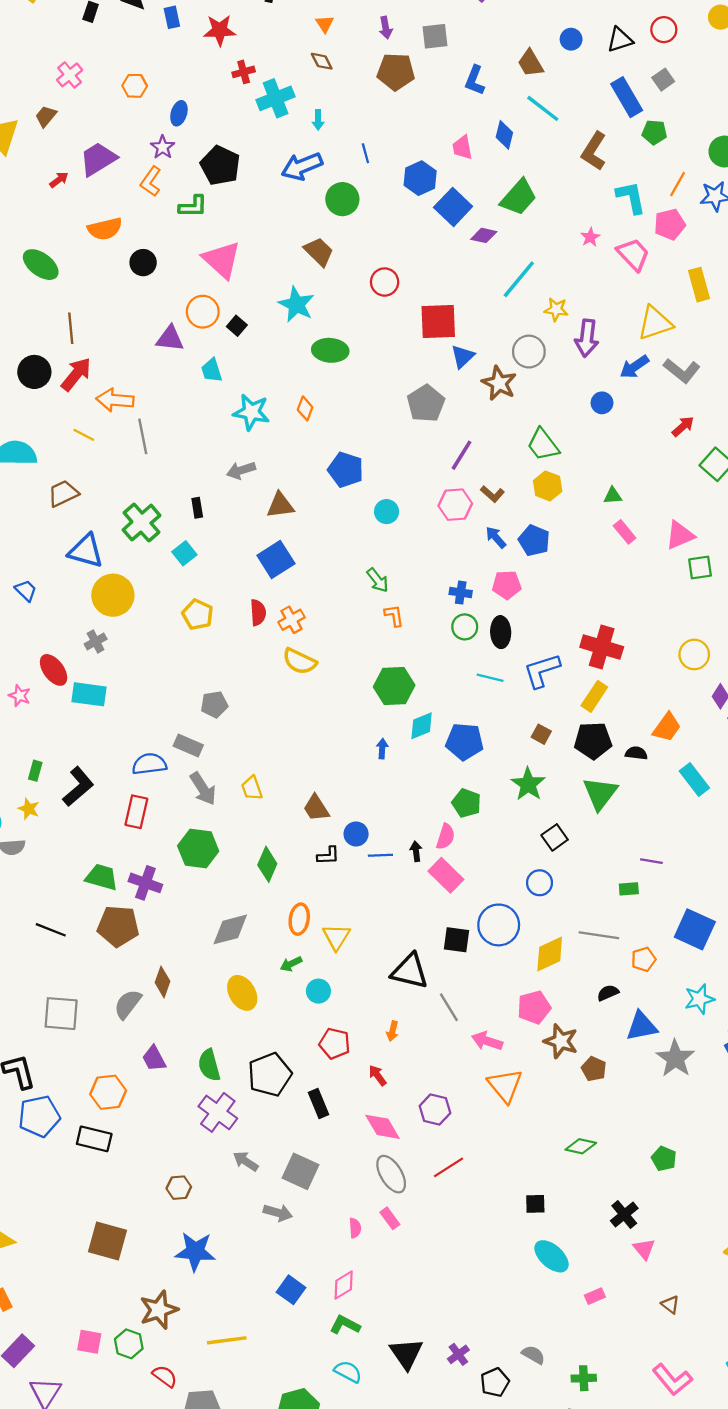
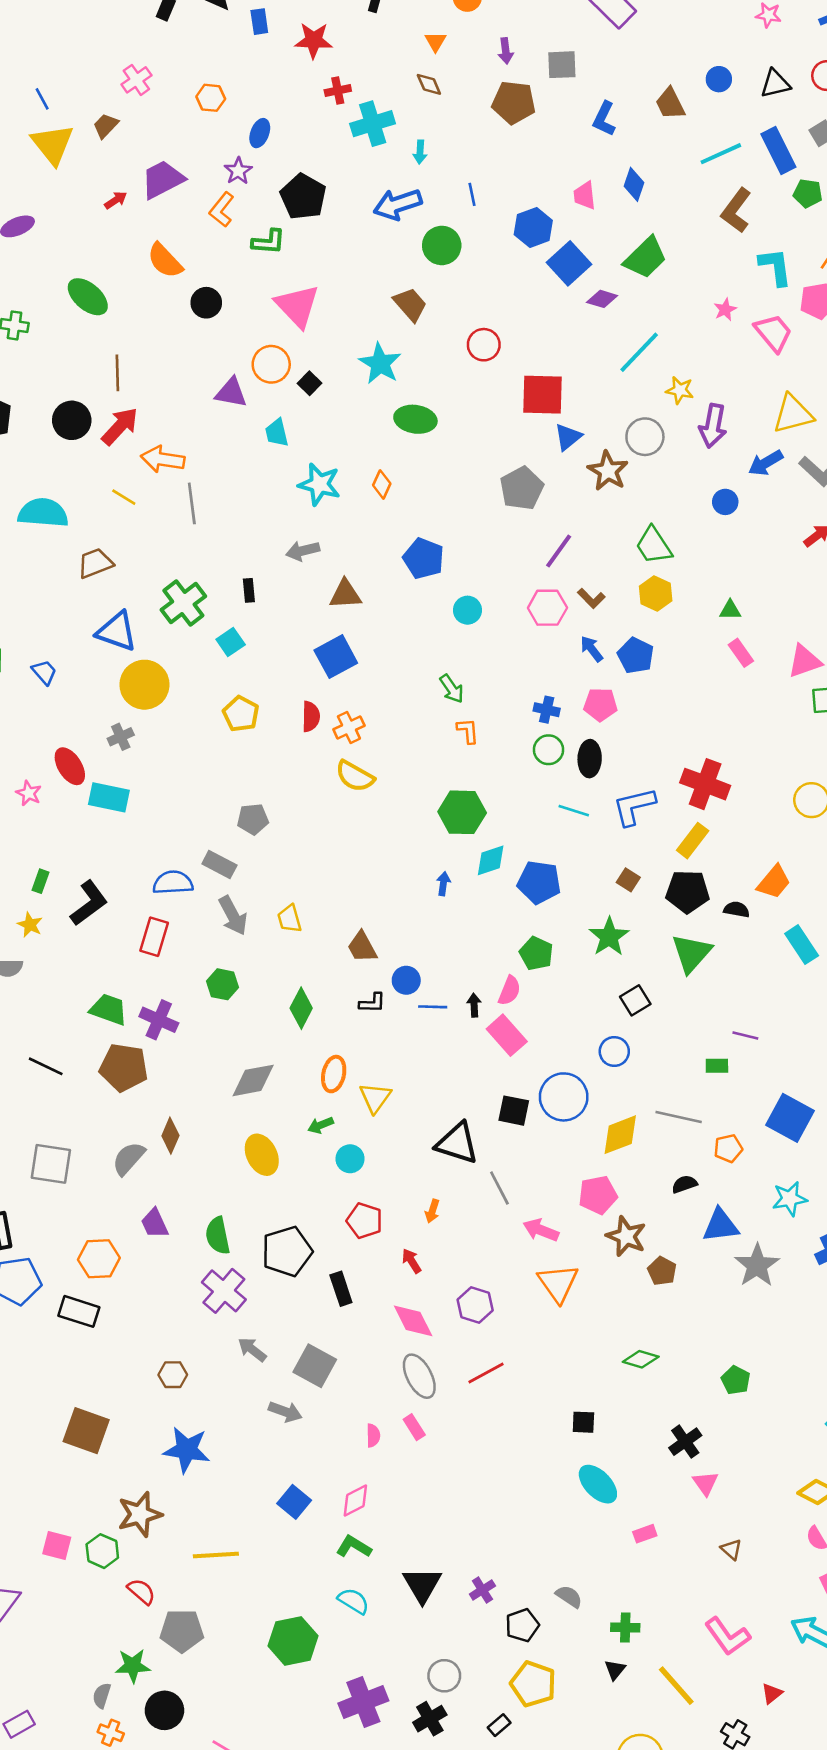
cyan line: (543, 108) -> (721, 154), moved, turned -66
orange semicircle: (105, 229) -> (165, 261), turned 56
green hexagon: (198, 849) -> (223, 984), size x0.7

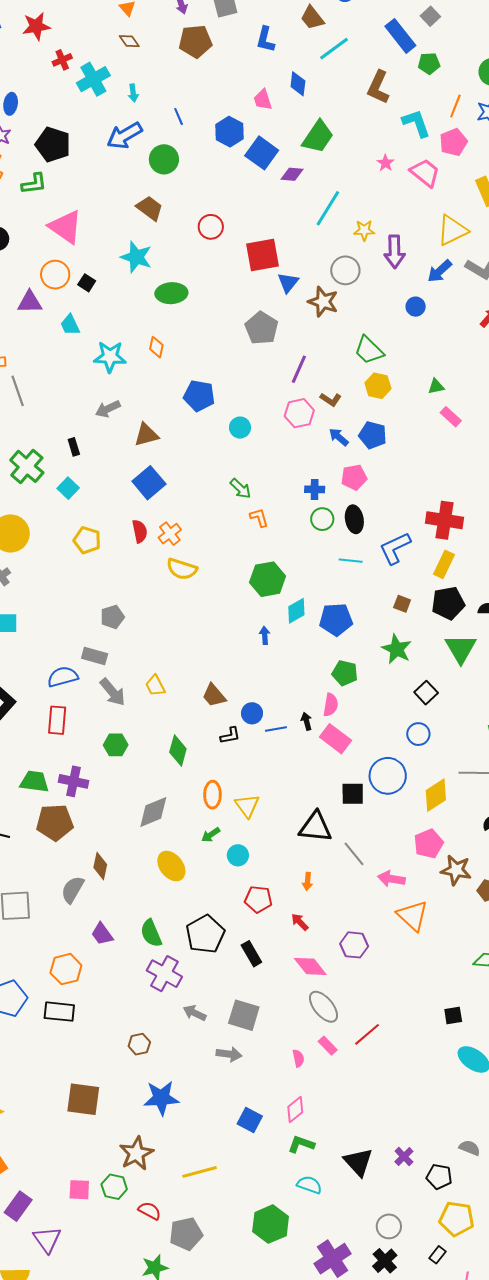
cyan line: (721, 154) -> (334, 49), moved
red line: (486, 1373) -> (367, 1034), moved
black pentagon: (522, 1625) -> (439, 1177), turned -30

